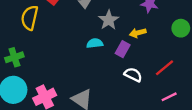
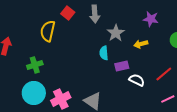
cyan semicircle: (95, 43) -> (104, 53), turned -88
purple rectangle: (123, 49) -> (122, 66), moved, turned 48

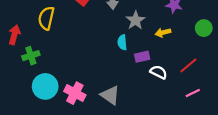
yellow semicircle: (48, 31) -> (46, 18), moved
green cross: (35, 65) -> (31, 56), moved
pink cross: (61, 99) -> (75, 93), turned -36

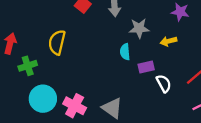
yellow semicircle: (46, 18) -> (57, 42), moved
gray star: (135, 20) -> (139, 28), turned 30
white semicircle: (159, 72) -> (164, 83), turned 35

